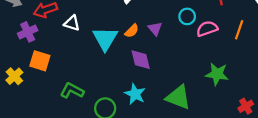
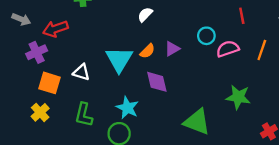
white triangle: (72, 23) -> (81, 72), moved
purple triangle: (155, 29) -> (172, 49), turned 40
yellow cross: (14, 76) -> (40, 112), moved
green L-shape: (72, 91) -> (84, 115), turned -105
cyan star: (135, 94) -> (127, 108), moved

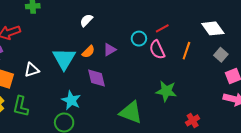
red line: (242, 16) -> (162, 28), moved, turned 72
pink semicircle: (228, 49) -> (157, 50), turned -96
white triangle: (81, 72) -> (32, 70), turned -35
green L-shape: (84, 115) -> (21, 106), moved

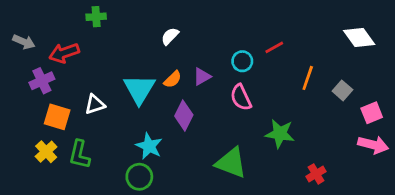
white diamond: (213, 28) -> (359, 38), moved
pink semicircle: (157, 50) -> (241, 97), moved
gray square: (221, 55) -> (342, 90), moved
purple diamond: (96, 78) -> (184, 116), turned 40

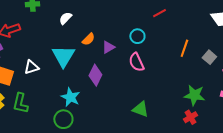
white semicircle: (170, 36) -> (65, 18), moved
red line: (274, 47) -> (159, 13), moved
orange semicircle: (173, 79) -> (88, 39), moved
green star: (280, 134) -> (194, 95), moved
green triangle: (231, 163) -> (140, 109), moved, size x0.7

